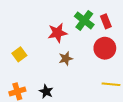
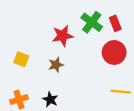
yellow square: (19, 54) -> (21, 59), turned -32
brown star: (66, 59) -> (56, 65), moved

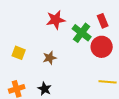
green cross: (92, 22) -> (82, 33), moved
red star: (63, 36) -> (56, 20), moved

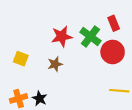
red star: (56, 20) -> (62, 37), moved
black star: (45, 89) -> (40, 98), moved

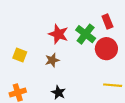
red star: (62, 37) -> (58, 34), turned 30
black star: (40, 98) -> (58, 92), moved

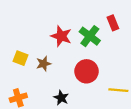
red circle: (106, 49) -> (87, 71), moved
brown star: (52, 60) -> (44, 64), moved

